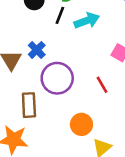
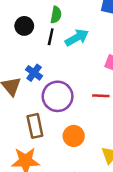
red line: (102, 85) -> (101, 96), turned -49
orange circle: (81, 124) -> (74, 136), moved

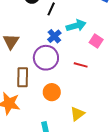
cyan arrow: (77, 38) -> (76, 26), moved
blue cross: (34, 73) -> (54, 36), moved

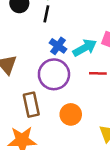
cyan arrow: (76, 26) -> (85, 48), moved

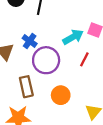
blue cross: (58, 46) -> (30, 41), moved
red line: (98, 73) -> (84, 59), turned -64

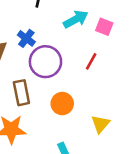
cyan arrow: (73, 37) -> (76, 19), moved

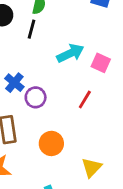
blue cross: (26, 38) -> (14, 83), moved
purple circle: (45, 62) -> (36, 97), size x0.6

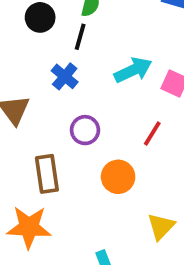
blue cross: (14, 83) -> (65, 76), moved
orange circle: (51, 143) -> (118, 177), moved

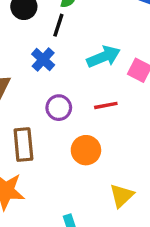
red line: (152, 133) -> (106, 105), moved, turned 45

